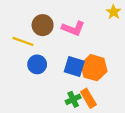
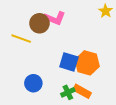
pink L-shape: (73, 28) -> (55, 18), moved
blue circle: (37, 64) -> (33, 83), moved
orange rectangle: (88, 98) -> (82, 91), turned -30

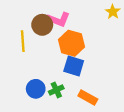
yellow line: (21, 39) -> (23, 41), turned 66
orange hexagon: (87, 63) -> (72, 43), moved
green cross: (68, 92) -> (56, 90), moved

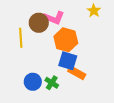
yellow star: (113, 12) -> (94, 11), moved
green cross: (56, 90) -> (52, 83), turned -32
orange rectangle: (88, 98) -> (77, 73), moved

